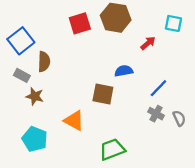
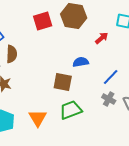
orange triangle: (74, 121) -> (38, 118), moved, turned 30
green trapezoid: (112, 149) -> (71, 110), moved

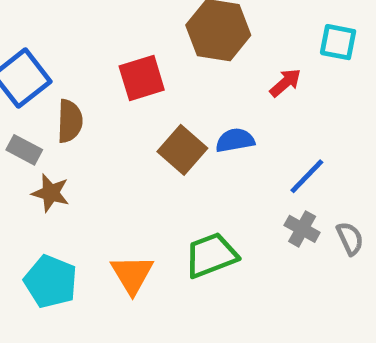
red square: (43, 21) -> (142, 78), moved
brown square: (63, 82) -> (182, 150), moved, turned 30

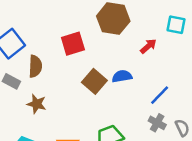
brown star: (51, 193) -> (37, 104), moved

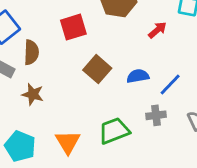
blue semicircle: (122, 76) -> (138, 76), moved
gray cross: (157, 123) -> (156, 115), moved, turned -36

